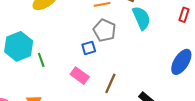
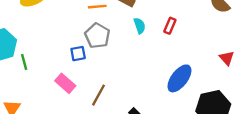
red rectangle: (184, 15) -> (170, 26), moved
cyan semicircle: (141, 18) -> (140, 26), size x0.6

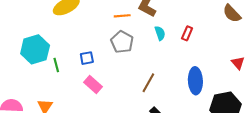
blue square: (78, 54) -> (87, 58), moved
blue ellipse: (179, 78) -> (195, 81), turned -40
brown line: (99, 95) -> (148, 83), moved

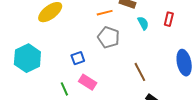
green line: (56, 65) -> (64, 89), moved
brown line: (148, 83) -> (140, 72), turned -48

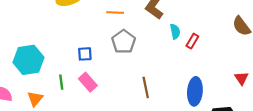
orange line: (105, 13) -> (115, 12), moved
cyan semicircle: (143, 23) -> (175, 32), moved
cyan hexagon: (27, 58) -> (28, 60), moved

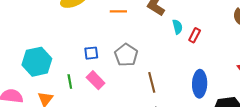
gray pentagon: (124, 42) -> (126, 55), moved

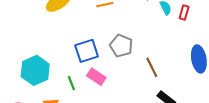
blue square: (91, 53) -> (87, 51), size x1.6

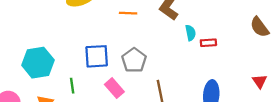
red rectangle: (184, 12) -> (208, 43), turned 56
pink rectangle: (96, 77) -> (114, 88), moved

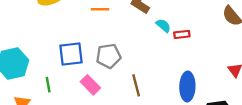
cyan semicircle: (191, 33) -> (163, 25), turned -35
gray pentagon: (134, 60) -> (109, 56), turned 30

